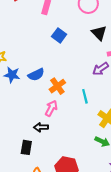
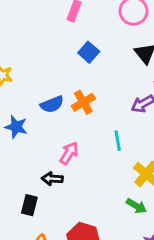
blue star: (12, 75) -> (16, 127), moved
orange cross: (57, 86) -> (83, 102), moved

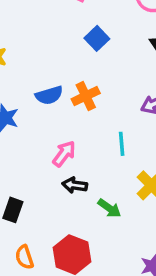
black arrow: (52, 179) -> (75, 185), moved
green arrow: (136, 206) -> (109, 208), moved

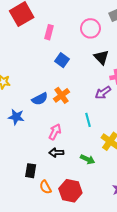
black arrow: (75, 185) -> (56, 153), moved
orange semicircle: (24, 257) -> (45, 187), moved

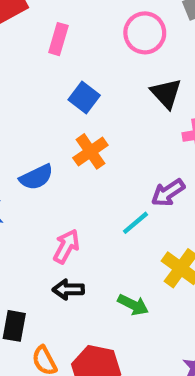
purple arrow: (103, 93) -> (168, 193), moved
orange cross: (62, 95) -> (90, 151), moved
cyan line: (88, 120) -> (135, 223), turned 64

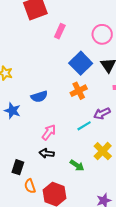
blue square: (84, 97) -> (81, 63), moved, size x1.5
orange cross: (90, 151) -> (79, 91), moved

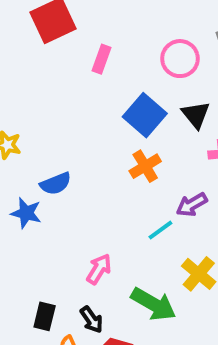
blue semicircle: (39, 97) -> (56, 184), moved
pink arrow: (49, 132) -> (99, 269), moved
black arrow: (47, 153) -> (92, 320), moved, turned -128
green arrow: (77, 165) -> (153, 304), size x1.6

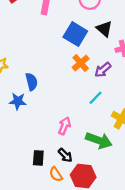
blue semicircle: (56, 184) -> (32, 82), turned -72
purple arrow: (192, 205) -> (103, 70), moved

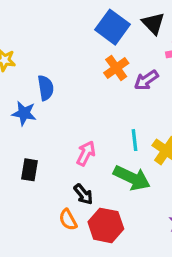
cyan line: (95, 98) -> (135, 140), moved, turned -56
black rectangle: (38, 158) -> (30, 170), moved

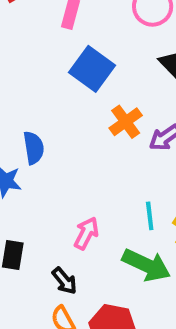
blue square: (112, 27) -> (92, 69), moved
black arrow: (83, 194) -> (64, 281), moved

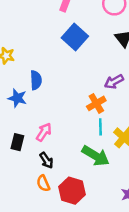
orange cross: (126, 122) -> (96, 103), moved
pink arrow: (86, 233) -> (44, 132), moved

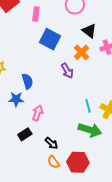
purple arrow: (114, 82) -> (67, 71), moved, turned -77
orange cross: (96, 103) -> (82, 52), moved
pink arrow: (44, 132) -> (38, 113), moved
black rectangle: (17, 142) -> (25, 134), turned 56

